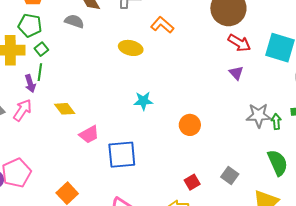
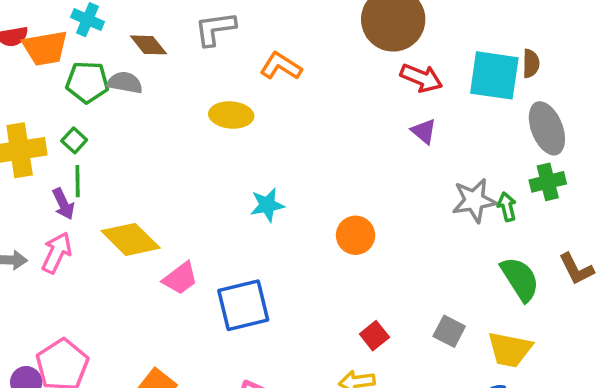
green pentagon: (30, 25) -> (87, 82), moved
yellow diamond: (65, 109) -> (131, 239), size x1.5
gray square: (230, 176) -> (449, 331), moved

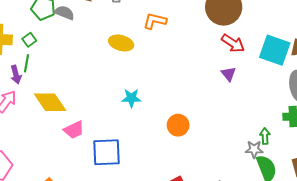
orange L-shape: (281, 66) -> (155, 21), turned -30
gray star: (474, 200) -> (254, 149), moved, size x0.7
green arrow: (507, 207) -> (265, 136), moved

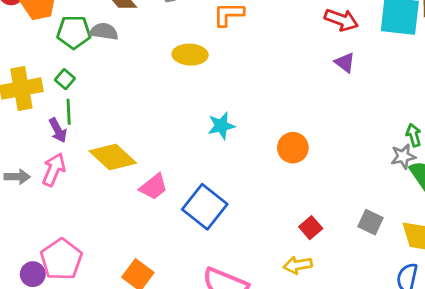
blue square: (107, 152) -> (205, 207), turned -36

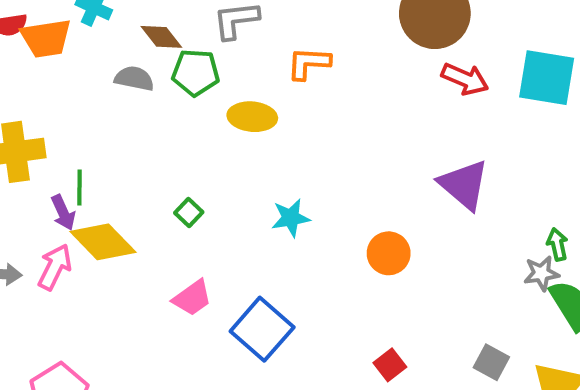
green pentagon: (74, 32) -> (196, 72), moved
purple triangle: (345, 63) -> (464, 185), moved, size x1.8
green square: (65, 79) -> (189, 212), moved
yellow diamond: (113, 157) -> (103, 242), moved
red square: (311, 228) -> (390, 365), moved

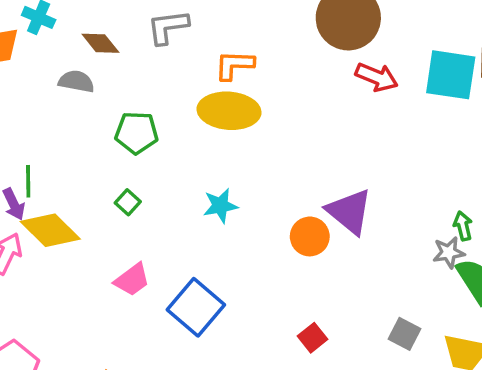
green pentagon: (196, 72) -> (137, 133), moved
yellow ellipse: (252, 117) -> (229, 111), moved, size x1.4
purple triangle: (464, 185) -> (349, 212), moved

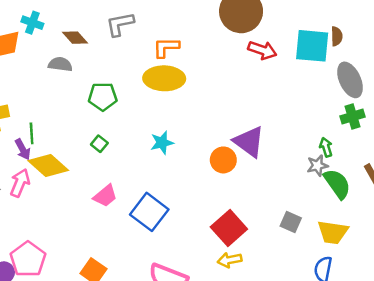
red square: (312, 338) -> (229, 228), size x1.8

